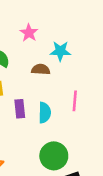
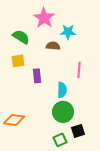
pink star: (29, 33) -> (44, 18), size x1.5
cyan semicircle: (45, 113) -> (62, 90), moved

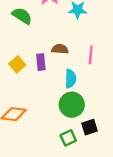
brown semicircle: (53, 46) -> (60, 49), moved
yellow square: (18, 61) -> (17, 64), moved, turned -32

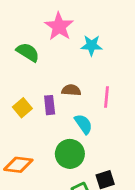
cyan semicircle: (71, 79) -> (83, 124), turned -36
green circle: (72, 105) -> (70, 154), moved

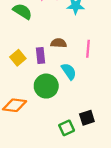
green circle: (70, 154) -> (46, 86), moved

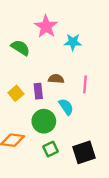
black square: (87, 118) -> (84, 152), size x1.5
green square: (67, 128) -> (50, 149), moved

